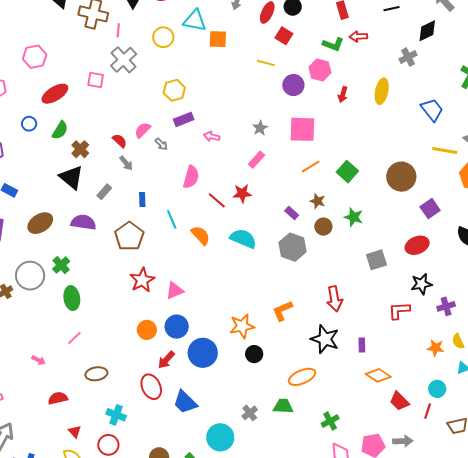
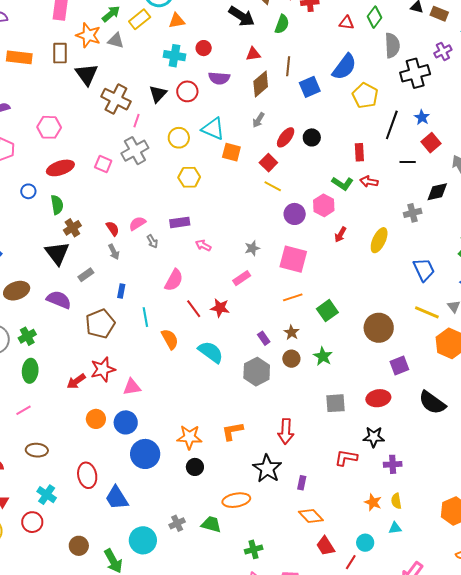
red square: (284, 36) -> (268, 163), moved
yellow hexagon: (174, 90) -> (189, 177), moved
green semicircle: (60, 130) -> (57, 205), turned -54
red arrow: (166, 360) -> (76, 381), moved

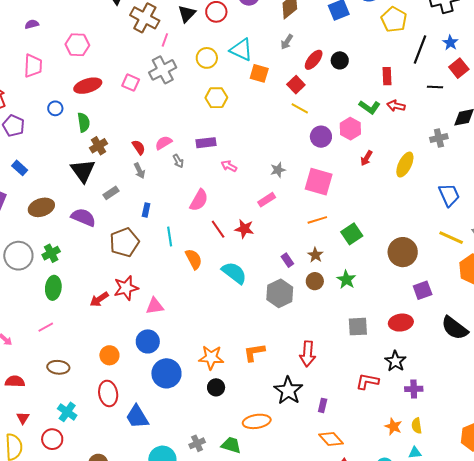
orange circle: (96, 419) -> (109, 355), moved
black star: (374, 437) -> (395, 361), turned 30

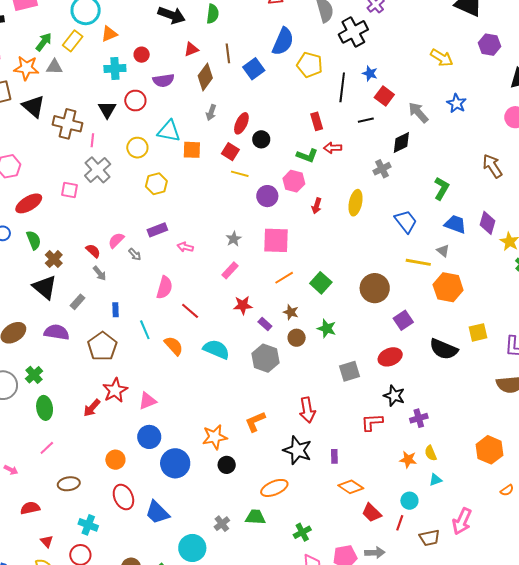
black circle: (340, 60) -> (261, 139), moved
red star: (244, 229) -> (243, 305), moved

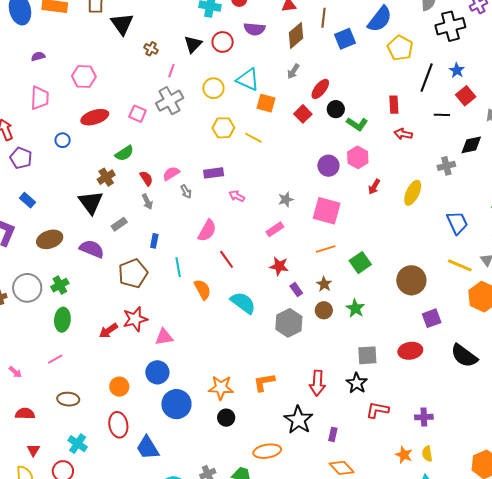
brown cross: (68, 124) -> (151, 49), size x0.5
green L-shape: (307, 156) -> (357, 124), moved
yellow line: (240, 174) -> (253, 138), moved
green semicircle: (34, 240) -> (124, 153), moved, turned 66
black star: (394, 396) -> (357, 383), moved

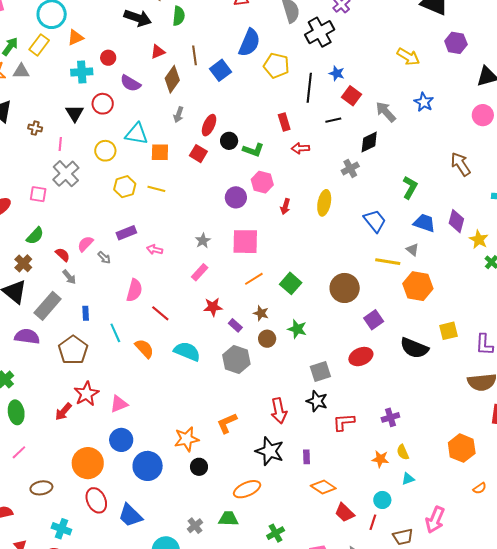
purple semicircle: (254, 29) -> (130, 83), turned 40
gray rectangle: (119, 224) -> (48, 306), size x1.8
orange circle: (119, 387) -> (88, 463), size x1.6

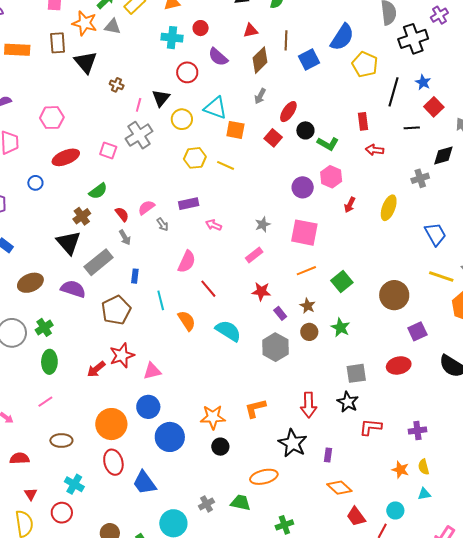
black triangle: (75, 113) -> (161, 98), moved

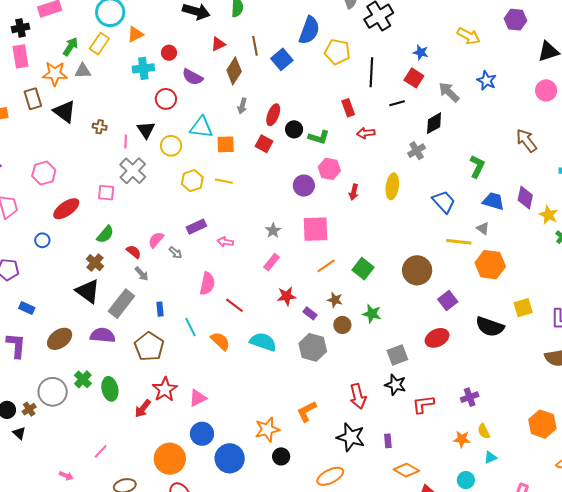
blue star: (423, 82) -> (421, 52), moved
green ellipse: (49, 362) -> (110, 389), moved

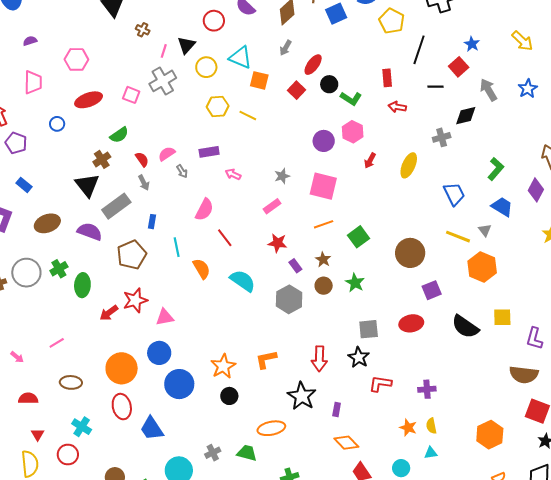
purple diamond: (525, 198) -> (536, 190), moved
orange star: (267, 429) -> (223, 366), turned -30

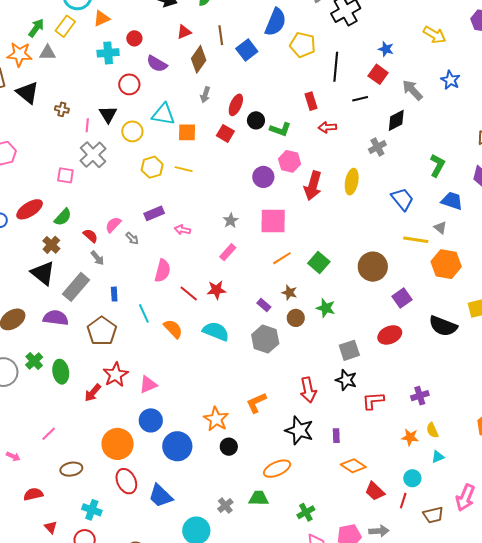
red ellipse: (89, 100) -> (30, 209), moved
red arrow: (370, 161) -> (313, 186), size x1.8
red star: (277, 243) -> (216, 290), moved

